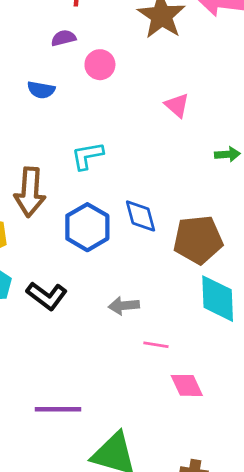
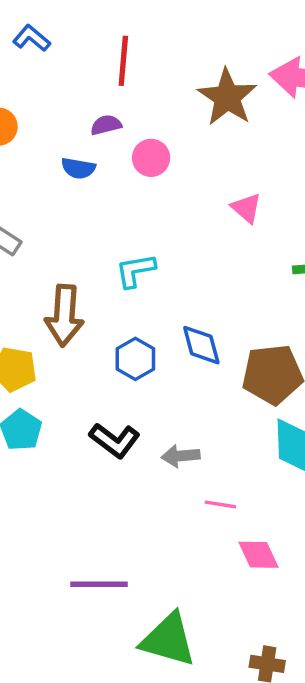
blue semicircle: (41, 90) -> (78, 168), moved
blue hexagon: (87, 227) -> (135, 359), size x0.7
black L-shape: (47, 296) -> (115, 440), moved

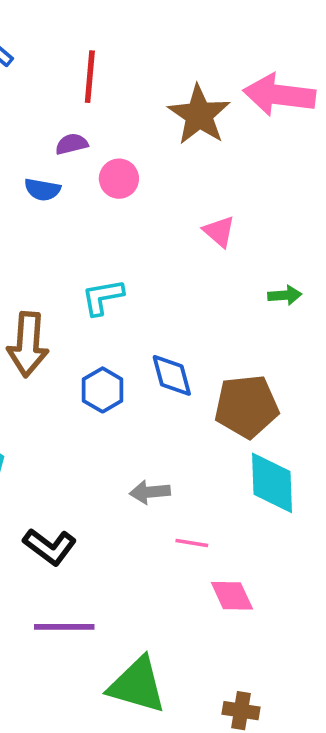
black L-shape: (115, 440) -> (50, 547), moved

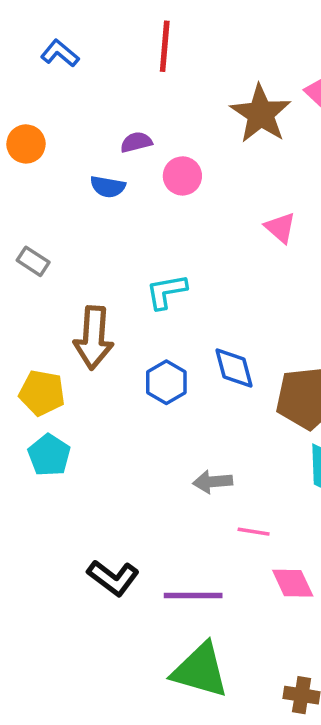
red line: (90, 77) -> (165, 46), moved
black L-shape: (50, 547) -> (113, 578), moved
purple line: (64, 627) -> (193, 596), moved

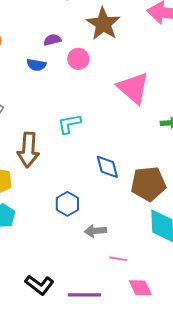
brown star: (261, 114) -> (103, 24), moved
pink triangle: (280, 228) -> (133, 88), size x1.8
blue hexagon: (166, 382) -> (67, 204), moved

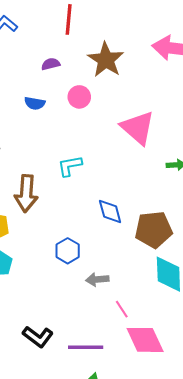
purple semicircle: (52, 40) -> (51, 64), moved
pink line: (118, 259) -> (122, 309), turned 48
pink diamond: (140, 288) -> (145, 340), size x1.5

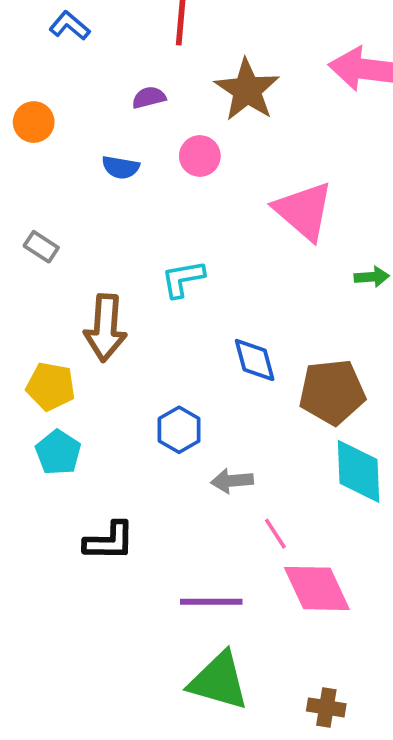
black L-shape: (38, 337) -> (109, 541), moved, turned -36

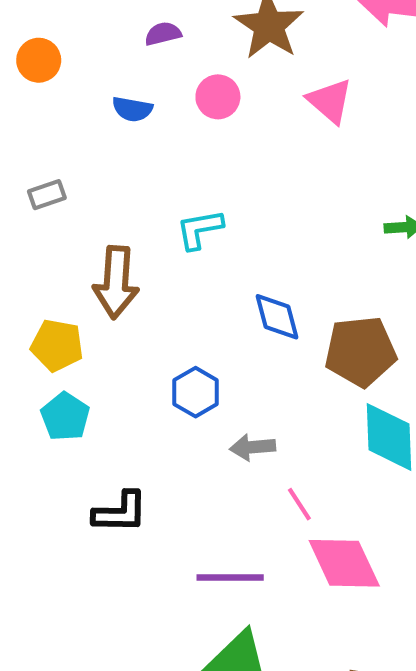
pink triangle: (304, 211) -> (330, 101), moved, size x0.7
gray rectangle: (41, 247) -> (47, 195), turned -52

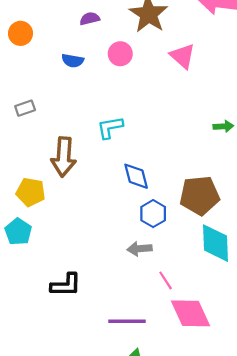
blue diamond: (277, 317) -> (136, 176), moved
blue hexagon: (196, 392) -> (153, 214), moved
cyan pentagon: (65, 417) -> (18, 232), moved

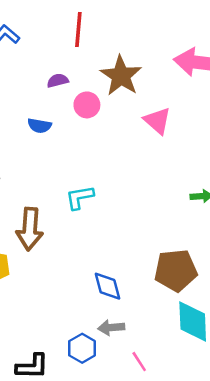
pink circle: (120, 54) -> (87, 105), moved
blue diamond: (136, 176) -> (108, 286), moved
blue hexagon: (153, 214) -> (82, 348), moved

